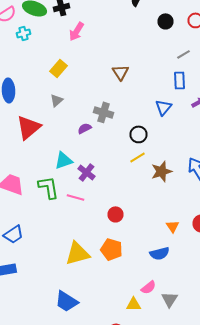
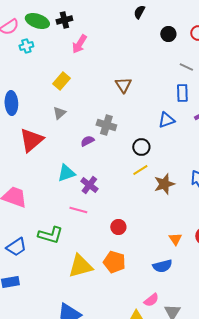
gray line: (184, 54) -> (186, 67), turned 56
blue triangle: (164, 107) -> (166, 120), turned 30
green L-shape: (48, 187) -> (50, 235), moved, turned 115

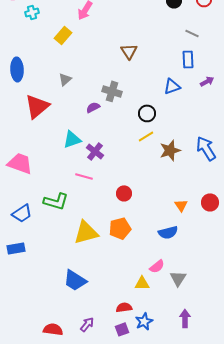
yellow rectangle: (61, 81) -> (63, 35), moved
orange pentagon: (114, 262) -> (120, 228), turned -30

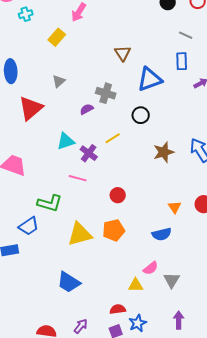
blue triangle: (172, 86) -> (150, 79), moved, size x1.5
yellow line: (146, 136) -> (113, 138), moved
blue trapezoid: (22, 213) -> (29, 226), moved

